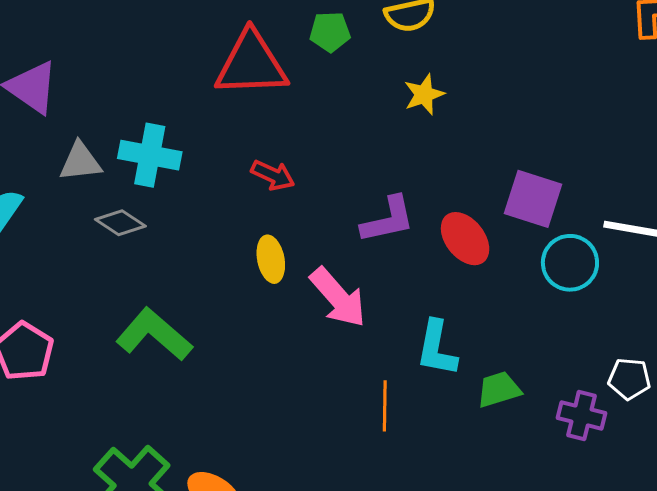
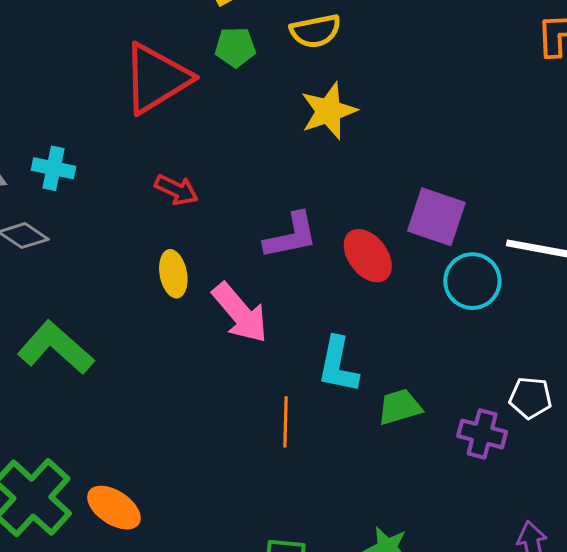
red triangle: (251, 64) -> (156, 78), turned -30
yellow star: (424, 94) -> (329, 111), size x1.4
cyan cross: (150, 155) -> (54, 168), size x0.7

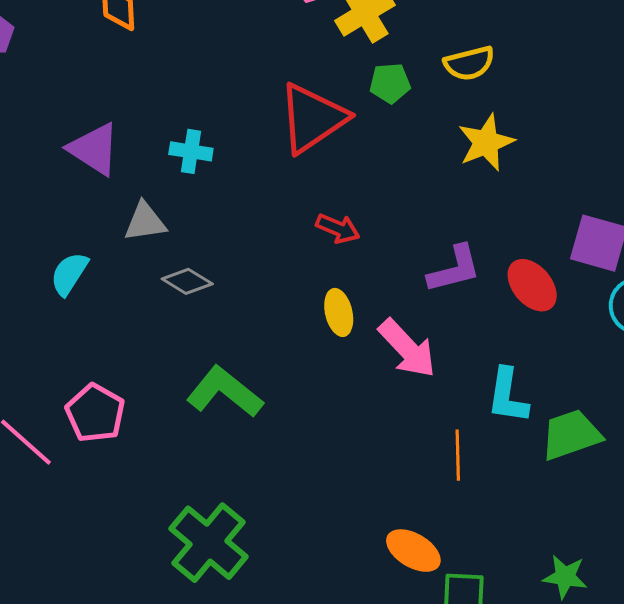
cyan cross: (54, 168) -> (191, 151), moved
green trapezoid: (400, 407) -> (571, 435), size x1.4
orange ellipse: (114, 508) -> (413, 551), moved

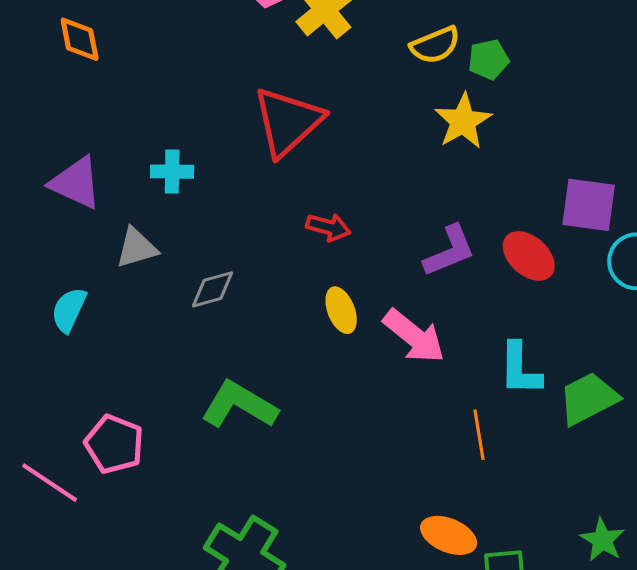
green pentagon: (390, 83) -> (488, 59), moved
gray diamond: (187, 281) -> (212, 289), moved, turned -39
green star: (565, 577) -> (602, 540), turned 30

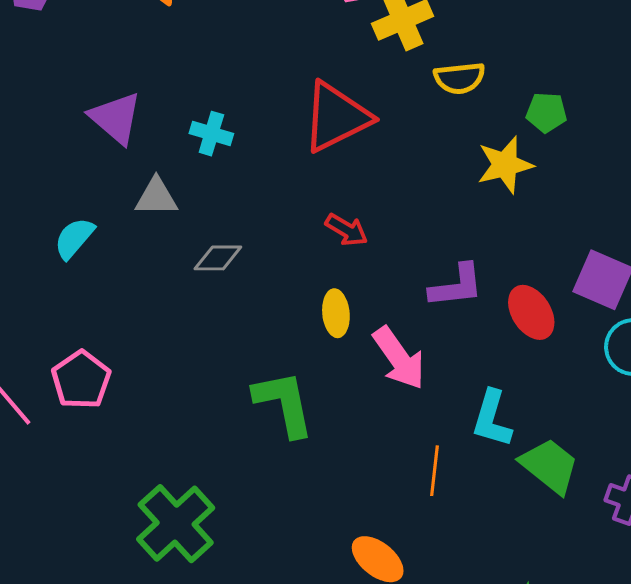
yellow semicircle: (435, 45) -> (459, 78), moved
green trapezoid: (588, 399) -> (550, 466), turned 50
green L-shape: (239, 405) -> (284, 403), moved, turned 32

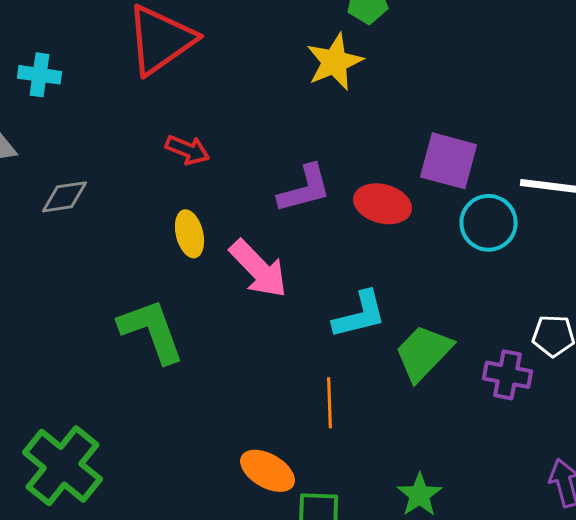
red ellipse: (531, 312) -> (383, 204), turned -34
cyan L-shape: (492, 419) -> (360, 315), turned -112
green trapezoid: (550, 466) -> (424, 353), turned -76
orange line: (434, 471) -> (330, 403), moved

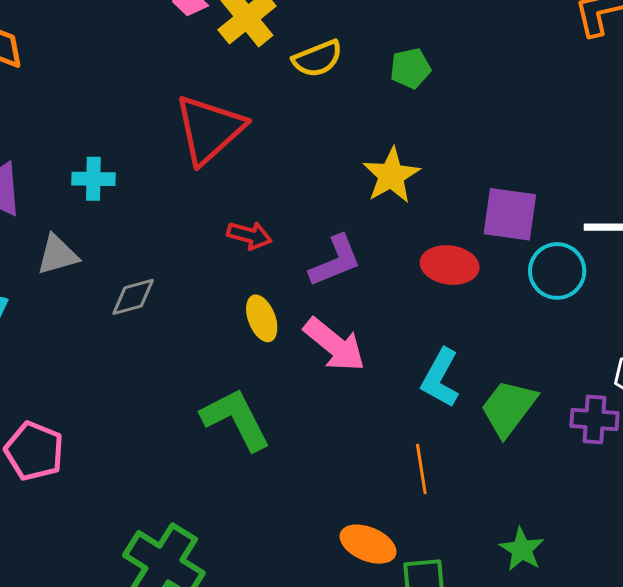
yellow star: (335, 62) -> (391, 175), moved
purple L-shape: (305, 189) -> (335, 261), moved
cyan L-shape: (360, 315) -> (440, 378), turned 140

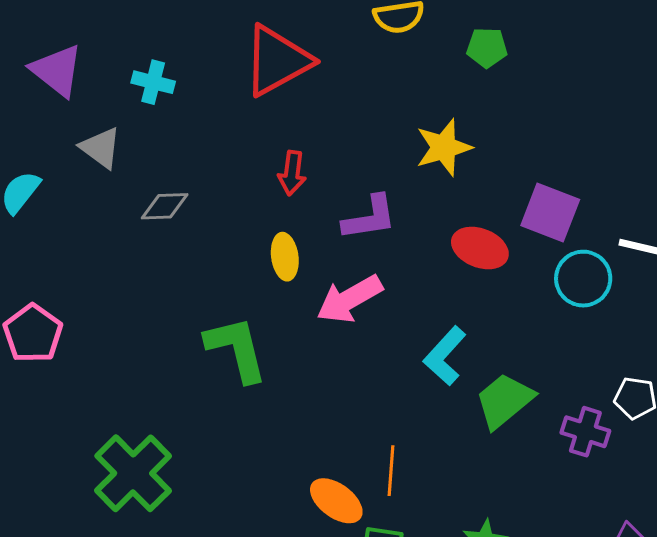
red arrow: (249, 235) -> (292, 173), turned 69
gray triangle: (57, 255) -> (101, 148), turned 39
pink arrow: (334, 345) -> (350, 299), turned 98
orange line: (421, 469) -> (391, 471), moved

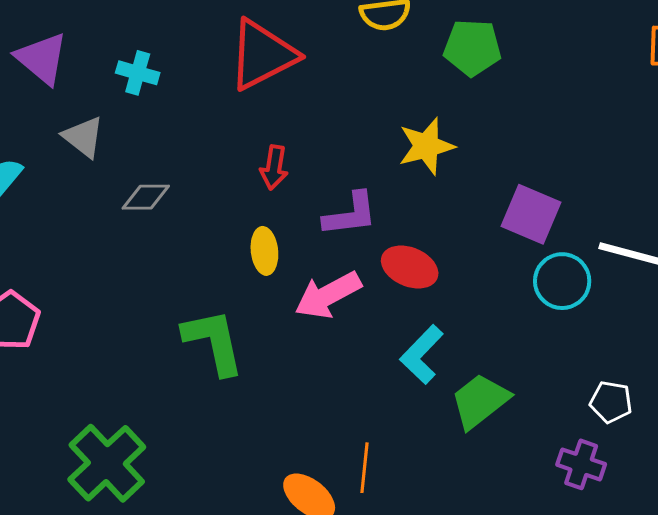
green pentagon: (487, 48) -> (472, 48), size x1.4
red ellipse: (480, 248) -> (410, 267), moved
purple cross: (585, 432) -> (581, 464), moved

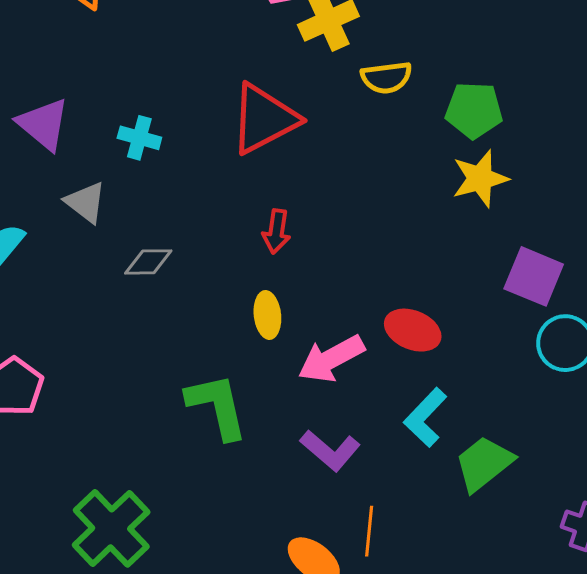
yellow star: (426, 146) -> (480, 179), moved
purple L-shape: (350, 214) -> (330, 450), moved, turned 48

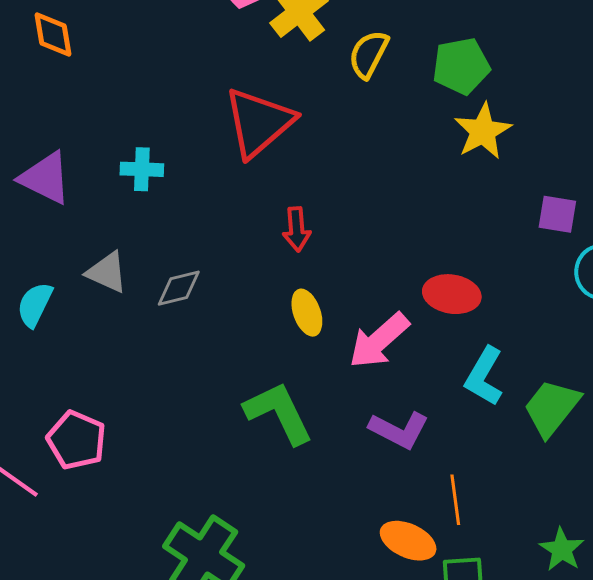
yellow semicircle: (386, 77) -> (369, 54), turned 138
gray triangle: (86, 202) -> (107, 272), moved
purple square: (534, 276) -> (557, 214), size x0.7

